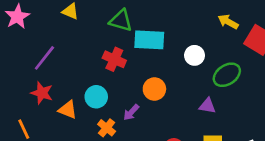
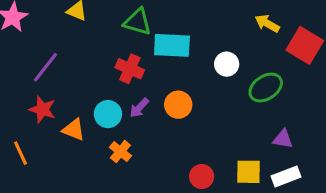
purple triangle: (207, 106) -> (283, 139), moved
purple arrow: (131, 112) -> (139, 108), moved

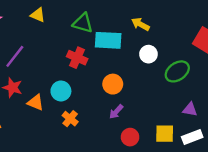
yellow arrow: (267, 23) -> (140, 24), moved
purple arrow: (139, 108) -> (116, 112), moved

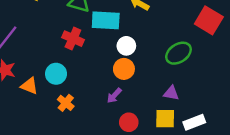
white circle: (148, 54) -> (126, 46), moved
orange circle: (113, 84) -> (124, 69), moved
purple triangle: (190, 109) -> (171, 93), moved

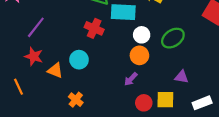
green ellipse: (178, 53) -> (173, 38), moved
orange cross: (66, 103) -> (76, 100), moved
yellow square: (165, 119) -> (165, 100), moved

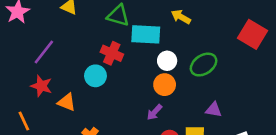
cyan circle: (79, 60) -> (95, 76), moved

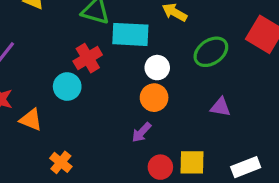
red cross: (112, 53) -> (88, 58), turned 35
green ellipse: (204, 65) -> (211, 52), moved
purple triangle: (214, 110) -> (220, 107), moved

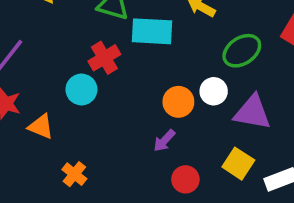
white circle: (157, 68) -> (214, 91), moved
purple triangle: (220, 107) -> (252, 112), size x1.6
yellow square: (192, 162) -> (238, 164), moved, turned 32

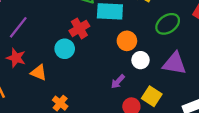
white circle: (214, 91) -> (140, 60), moved
orange circle: (178, 102) -> (127, 41), moved
yellow square: (238, 164) -> (152, 96), moved

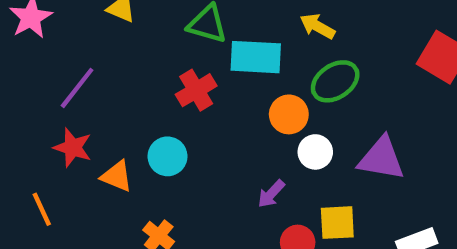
green ellipse: (168, 24) -> (335, 81), moved
cyan circle: (65, 49) -> (167, 156), moved
yellow square: (152, 96) -> (337, 223), turned -36

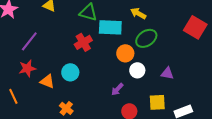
red star: (73, 148) -> (27, 68), turned -30
purple triangle: (381, 159) -> (167, 73), size x0.6
yellow square: (337, 223) -> (157, 102), moved

